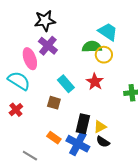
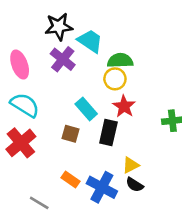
cyan trapezoid: (108, 32) -> (90, 41), moved
yellow circle: (104, 55) -> (115, 79), moved
pink ellipse: (30, 59) -> (20, 65), moved
red cross: (16, 110) -> (21, 143), size x1.6
black rectangle: (83, 124) -> (108, 132), moved

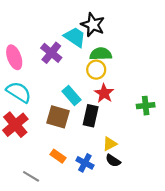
black star: (59, 27) -> (93, 25), moved, turned 30
brown square: (71, 134) -> (58, 117), size x1.5
blue cross: (102, 187) -> (85, 163), size x0.7

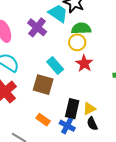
black rectangle: (91, 116) -> (72, 109), moved
black semicircle: (113, 161) -> (92, 124), turned 32

